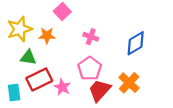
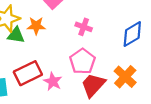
green triangle: (28, 58) -> (16, 35), moved

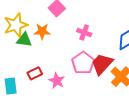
red rectangle: (28, 73) -> (35, 73), size x0.6
red trapezoid: (93, 85) -> (102, 64), moved

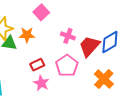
red trapezoid: (102, 64) -> (89, 46), moved
red rectangle: (35, 73) -> (37, 65), moved

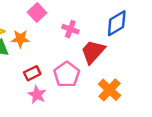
pink cross: (68, 36) -> (70, 29), moved
blue diamond: (110, 42) -> (117, 23), moved

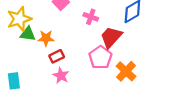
orange star: (20, 39) -> (46, 38), moved
pink pentagon: (67, 74) -> (100, 57), moved

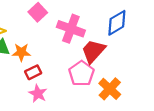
pink cross: (91, 17) -> (71, 29), size x1.6

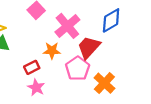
pink cross: (71, 29) -> (67, 26), turned 30
orange star: (21, 52) -> (52, 51), moved

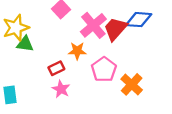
blue diamond: (111, 20) -> (139, 20), turned 35
red trapezoid: (89, 47) -> (115, 29), moved

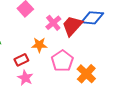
pink cross: (93, 25) -> (53, 23), size x0.7

